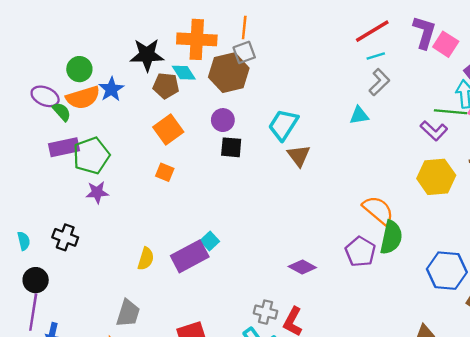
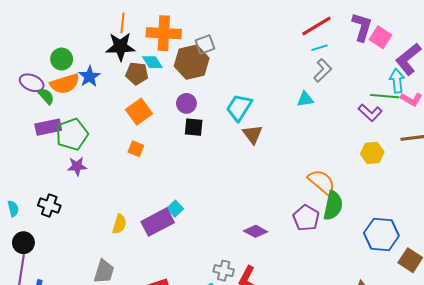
orange line: (244, 28) -> (122, 23), moved
yellow hexagon: (436, 177) -> (372, 153), size x0.7

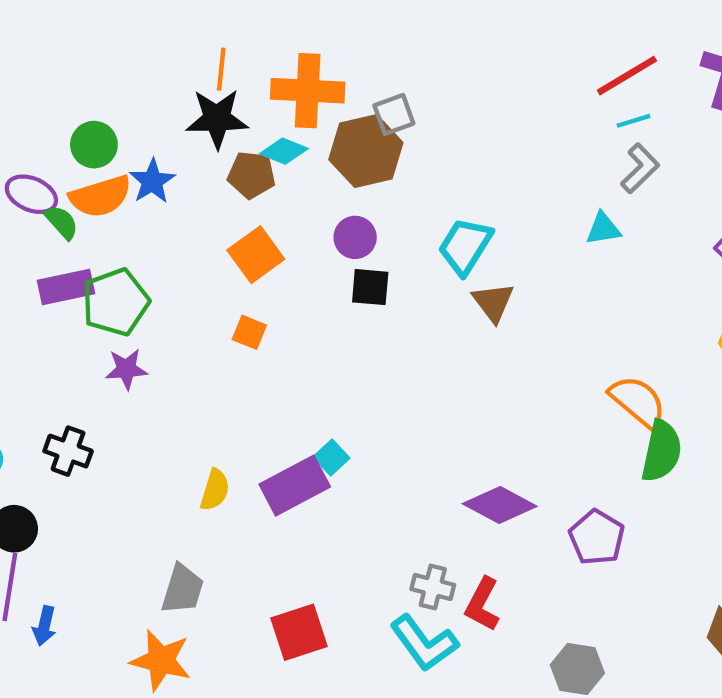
cyan diamond: (152, 62) -> (284, 151), turned -35
purple pentagon: (306, 218) -> (597, 537), moved
purple diamond: (256, 231) -> (500, 505), size x1.4

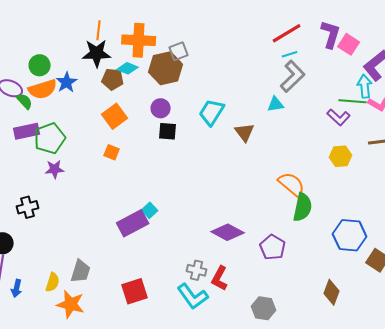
gray L-shape: (640, 168) -> (293, 76), size x1.4
brown triangle: (493, 302) -> (245, 132), moved
black cross: (68, 451) -> (28, 207), turned -35
yellow semicircle: (215, 490) -> (53, 282), moved

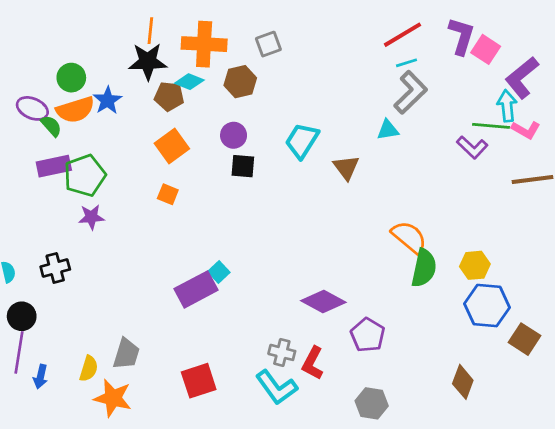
gray square: (179, 51) -> (268, 44), moved
brown hexagon: (166, 68) -> (240, 82), size x0.7
yellow hexagon: (341, 156) -> (475, 265), moved
purple pentagon: (273, 247) -> (368, 335), moved

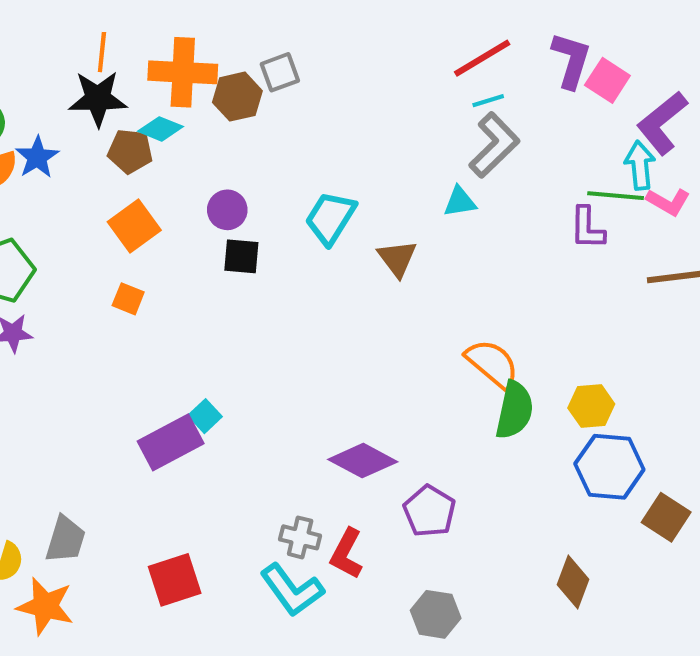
brown hexagon: (240, 82) -> (237, 97), moved
purple L-shape: (472, 147) -> (587, 228), turned 48

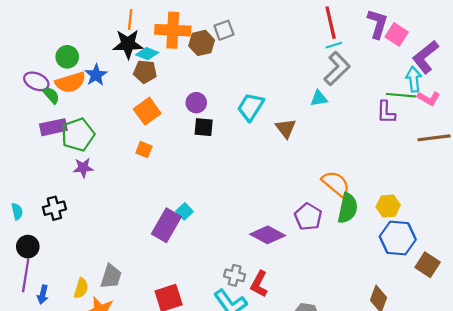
red line: (482, 58) -> (331, 23), turned -72
cyan diamond: (161, 129) -> (147, 54), moved
purple rectangle: (171, 442) -> (166, 225), turned -32
purple pentagon: (429, 511) -> (308, 217), moved

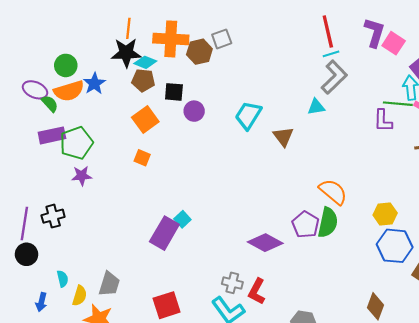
black square: (204, 127) -> (174, 92), moved
green semicircle: (348, 208) -> (328, 222), moved
cyan semicircle: (17, 211) -> (63, 279), moved
purple line: (26, 275) -> (24, 224), moved

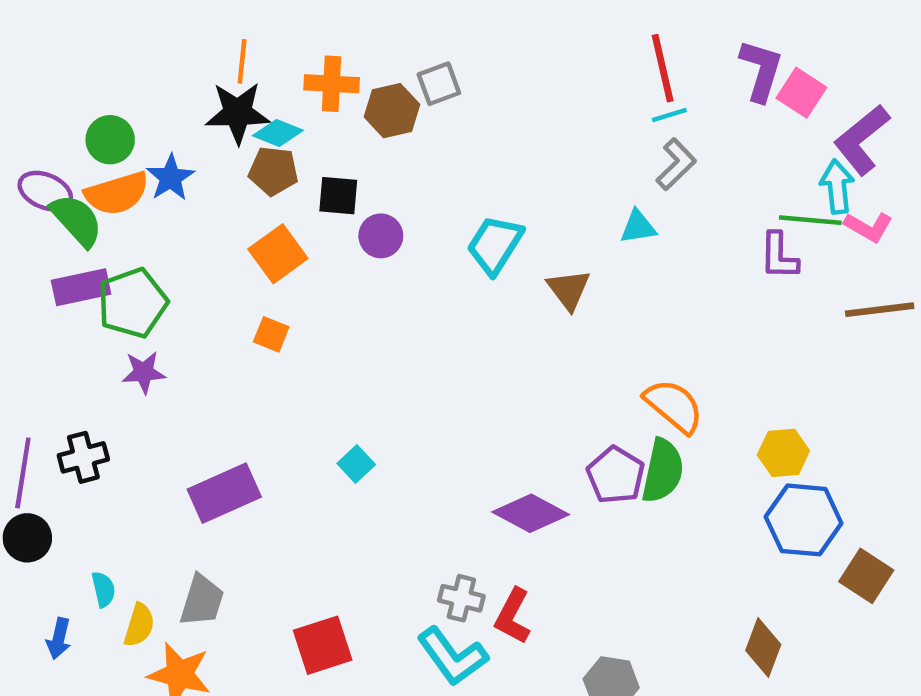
orange cross: (171, 39) -> (332, 84), size x0.7
gray L-shape: (334, 77) -> (676, 164), size x0.7
green semicircle: (50, 104) -> (77, 220), size x1.5
purple rectangle: (164, 233) -> (224, 493), moved, turned 36

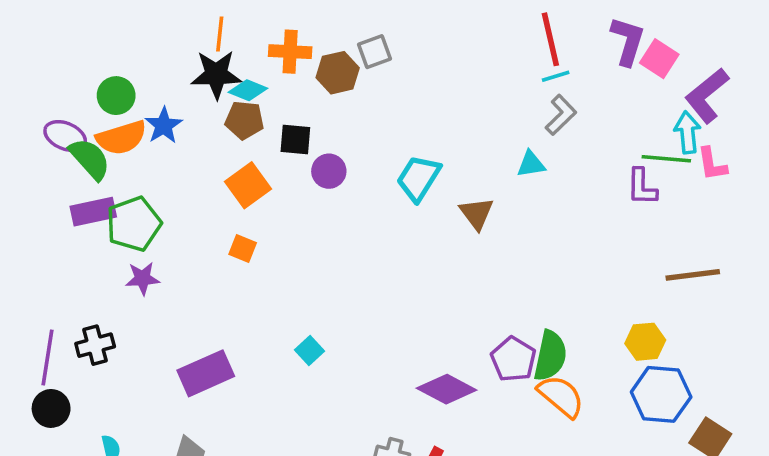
pink L-shape: (868, 227) -> (712, 164), turned 51
brown line: (880, 310) -> (693, 275), moved
orange semicircle: (674, 406) -> (561, 396), moved

